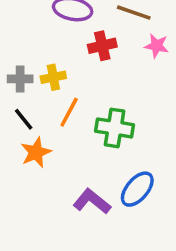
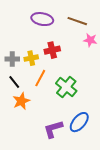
red cross: (102, 46) -> (52, 50), moved
green cross: (115, 128) -> (66, 87), turned 30
purple L-shape: (92, 201) -> (53, 129), turned -55

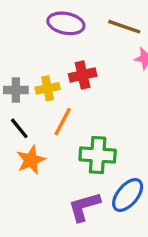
green cross: (66, 87) -> (98, 155), moved, turned -35

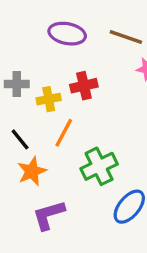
gray cross: (16, 90) -> (17, 84), moved
green cross: (98, 155) -> (99, 166), turned -30
purple L-shape: (84, 207) -> (49, 215), moved

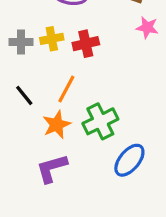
yellow cross: (49, 99) -> (52, 39), moved
orange star: (32, 171) -> (57, 125), moved

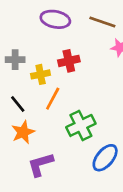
yellow cross: (52, 39) -> (41, 74), moved
orange star: (57, 125) -> (23, 132), moved

